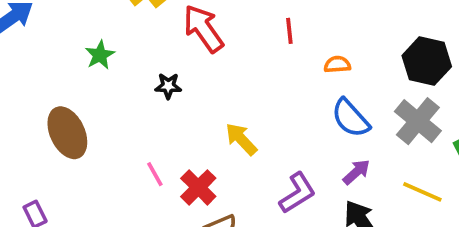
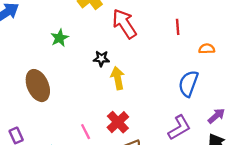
blue semicircle: (351, 118) -> (188, 84), moved, turned 60
yellow arrow: (241, 139) -> (118, 78), moved, turned 30
pink line: (155, 174) -> (86, 132), moved

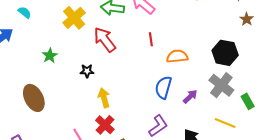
orange semicircle: (207, 49) -> (177, 56), size x1.5
yellow arrow: (118, 78) -> (104, 98), moved
purple arrow: (216, 116) -> (190, 97), moved

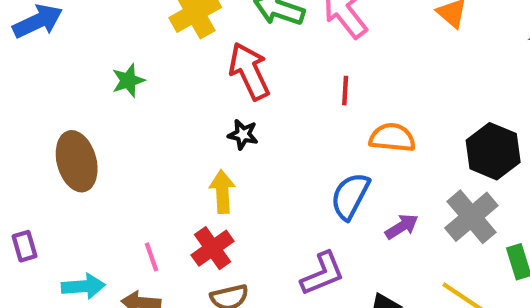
black star: (87, 71) -> (243, 135), moved

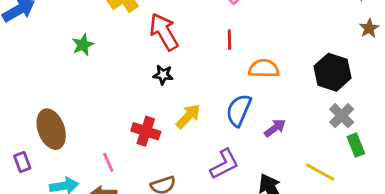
brown ellipse: (77, 161) -> (51, 129), moved
yellow arrow: (222, 192) -> (188, 116), moved, turned 52
gray cross: (471, 217) -> (342, 116), moved, size x0.7
red cross: (213, 248) -> (146, 131), moved, turned -32

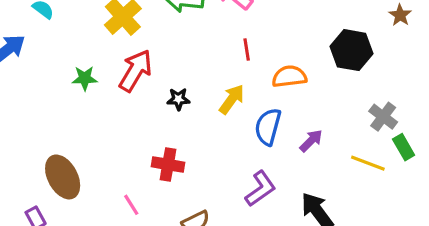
red arrow: (164, 32) -> (136, 71), moved, turned 69
green star: (83, 45) -> (85, 78), turned 30
black hexagon: (332, 72) -> (352, 50), moved
yellow arrow: (188, 116) -> (232, 99), moved
yellow line: (320, 172) -> (368, 163), moved

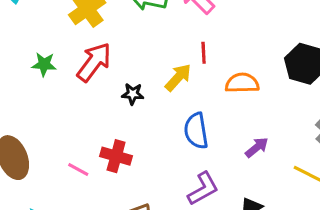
yellow arrow: (232, 99) -> (178, 77), moved
blue semicircle: (268, 127) -> (196, 131), moved, turned -30
pink line: (131, 205) -> (78, 170), moved, turned -35

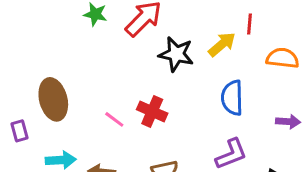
black star: (133, 94) -> (176, 54), size x1.6
purple arrow: (257, 147) -> (288, 122), turned 35

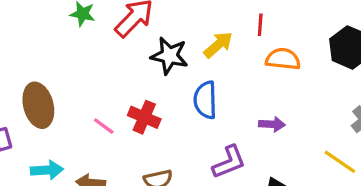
red line: (250, 24) -> (260, 25), moved
blue semicircle: (232, 98) -> (205, 100), moved
purple arrow: (288, 122) -> (272, 124), moved

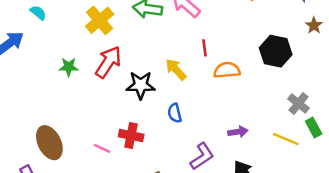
yellow arrow: (218, 45) -> (176, 69), turned -80
blue semicircle: (205, 100) -> (175, 113), size x0.7
purple arrow: (272, 124) -> (238, 132), moved

